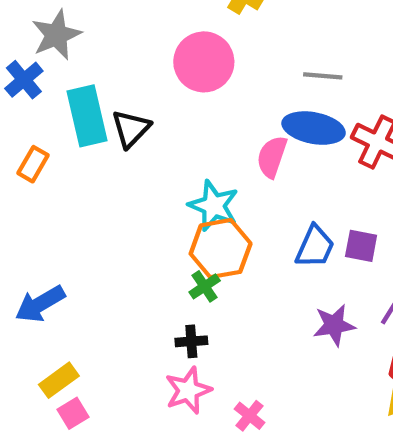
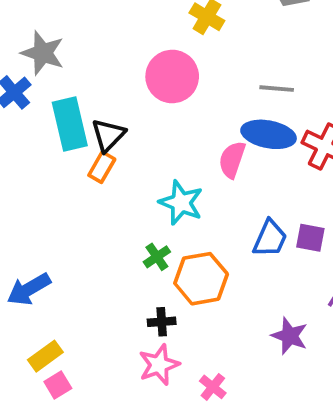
gray star: (56, 35) -> (43, 53), turned -30
orange rectangle: (33, 164) -> (102, 167), moved
orange hexagon: (221, 249) -> (201, 279), moved
green cross: (205, 286) -> (157, 257), moved
purple star: (334, 325) -> (290, 336), moved, turned 30

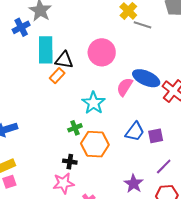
pink circle: (172, 77) -> (102, 52), moved
gray line: (277, 89) -> (143, 25), moved
black triangle: (108, 135) -> (64, 60), turned 42
purple square: (310, 238) -> (156, 136), turned -35

